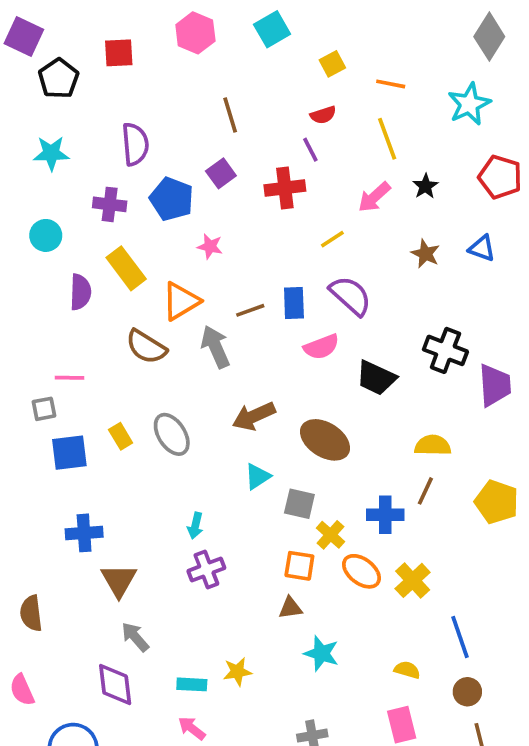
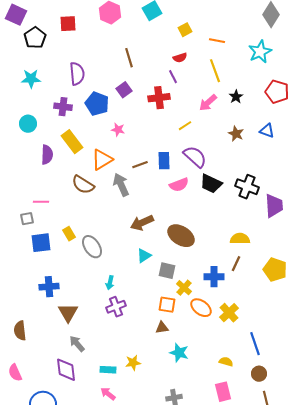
black trapezoid: (376, 378) -> (211, 184), moved
gray ellipse: (172, 434) -> (92, 247), moved

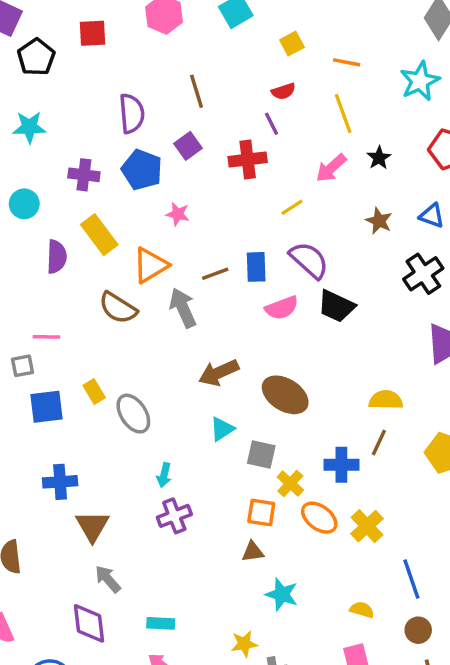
purple semicircle: (77, 74) -> (132, 113), moved
black cross: (247, 187) -> (423, 274), moved, turned 35
yellow star: (133, 363) -> (244, 644), moved

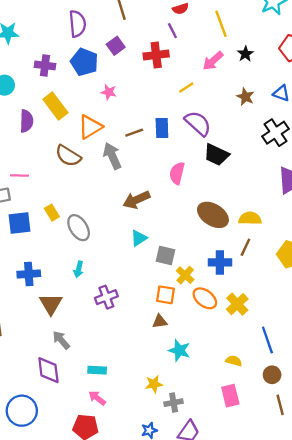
pink semicircle: (282, 308) -> (177, 173), moved, turned 125
brown ellipse: (285, 395) -> (213, 215), moved
cyan arrow: (164, 475) -> (79, 269), moved

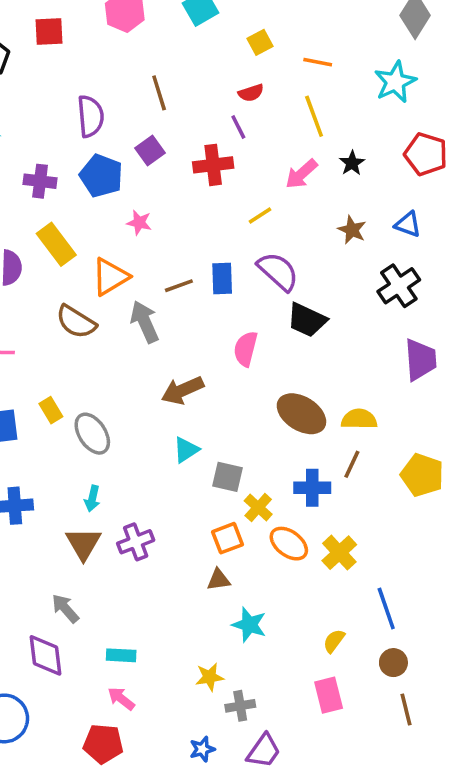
orange square: (165, 295) -> (228, 538), turned -30
brown triangle: (51, 304) -> (83, 544), moved
yellow semicircle: (234, 361) -> (334, 641), turned -70

